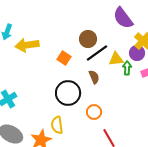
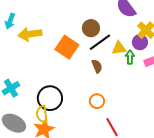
orange square: (64, 58) -> (67, 47), size x1.6
black circle: (68, 93) -> (50, 98), moved
yellow semicircle: (57, 125) -> (42, 114), moved

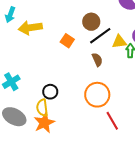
orange square: (67, 47) -> (67, 41), size x0.6
black circle: (50, 98) -> (50, 92), size x0.6
orange circle: (97, 101) -> (97, 95), size x1.6

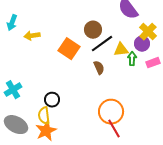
yellow arrow: (30, 28) -> (32, 36), size x0.7
orange square: (67, 41) -> (69, 49), size x1.5
orange circle: (97, 95) -> (111, 112), moved

